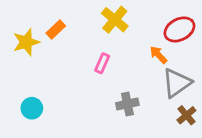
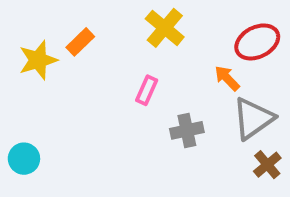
gray cross: (127, 104) -> (187, 130), moved
cyan circle: (32, 108) -> (24, 159), moved

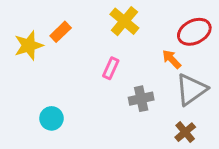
cyan circle: (24, 159) -> (51, 118), moved
brown cross: (267, 165) -> (185, 132), moved

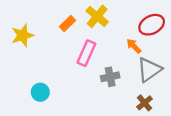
orange rectangle: (61, 32) -> (68, 24), moved
pink rectangle: (111, 68) -> (86, 53), size x1.5

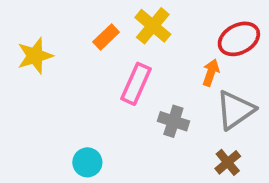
orange arrow: (134, 46) -> (211, 73), turned 63
gray cross: (110, 77) -> (173, 121), turned 30
cyan circle: (40, 92) -> (87, 162), moved

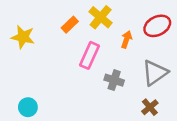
yellow star: (35, 56) -> (23, 37), turned 30
orange arrow: (211, 73) -> (126, 39), moved
cyan circle: (87, 162) -> (28, 107), moved

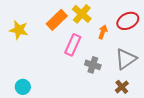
orange rectangle: (70, 25) -> (57, 20), size x1.5

